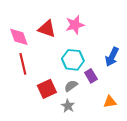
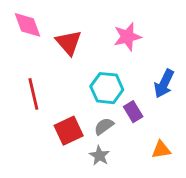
pink star: (75, 25) -> (127, 37), moved
red triangle: (47, 29) -> (69, 43), turned 30
pink diamond: (19, 37) -> (28, 25), moved

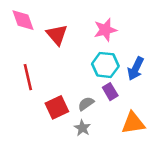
cyan hexagon: (107, 88) -> (105, 65), moved
orange triangle: (161, 150) -> (133, 123), size x1.5

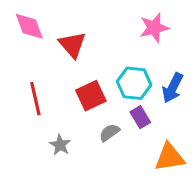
pink star: (105, 30) -> (154, 28), moved
red square: (57, 107) -> (91, 96), moved
gray star: (82, 128) -> (60, 145), moved

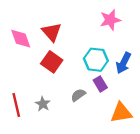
pink diamond: (29, 26) -> (21, 39), moved
red square: (91, 96) -> (52, 62), moved, turned -30
red line: (35, 99) -> (16, 105), moved

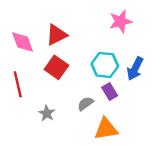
red triangle: (52, 32) -> (56, 35), turned 45
red line: (16, 105) -> (18, 84), moved
orange triangle: (121, 113) -> (106, 129), moved

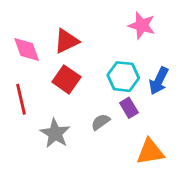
pink star: (120, 21) -> (142, 25), turned 30
gray star: (47, 113) -> (55, 133), size x1.5
orange triangle: (106, 129) -> (150, 152), moved

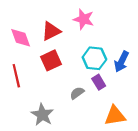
pink star: (142, 25) -> (84, 19), moved
red square: (66, 79) -> (51, 60), turned 30
gray star: (55, 133) -> (42, 115), moved

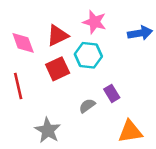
cyan hexagon: (94, 58) -> (88, 55), moved
blue arrow: (122, 62) -> (140, 33), moved, turned -126

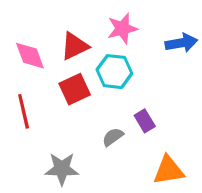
pink star: (95, 22) -> (122, 29), turned -30
gray star: (48, 130) -> (62, 169), turned -30

